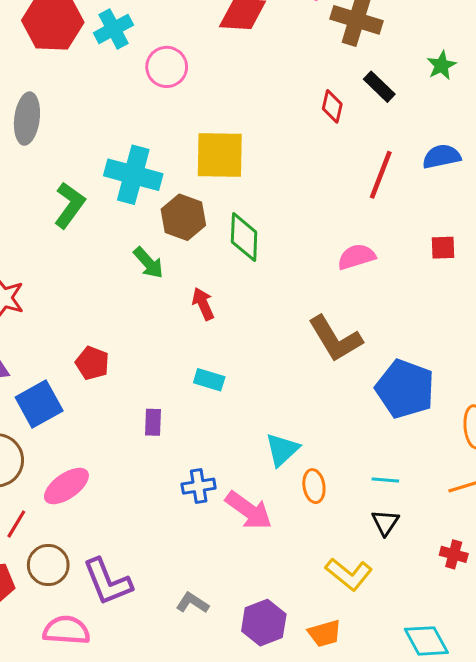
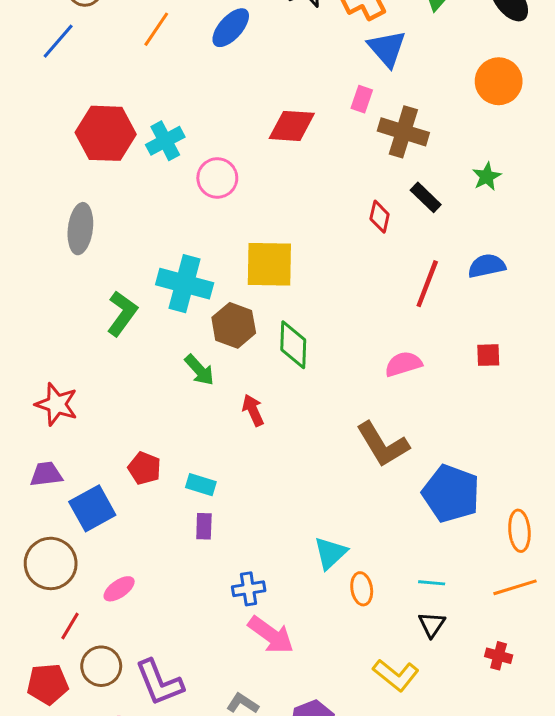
cyan rectangle: (209, 380) -> (201, 485), moved
pink ellipse: (66, 486) -> (119, 589), size x0.7
pink arrow: (249, 510) -> (271, 635), moved

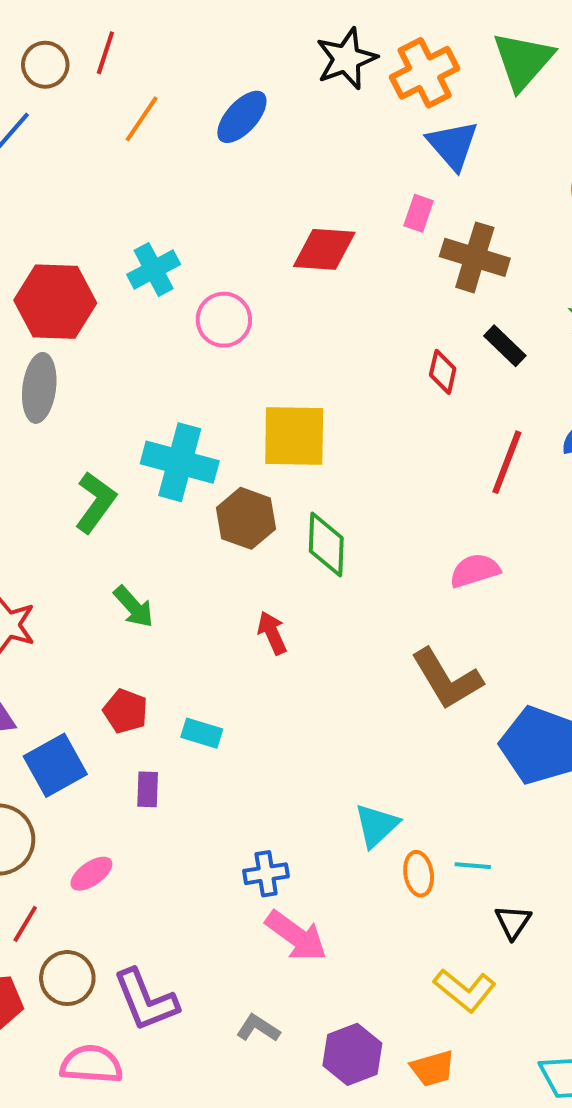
red hexagon: (106, 133) -> (55, 302), moved
green arrow: (199, 370) -> (134, 607), moved
purple rectangle: (204, 526) -> (148, 789), moved
cyan line: (432, 583) -> (473, 866), moved

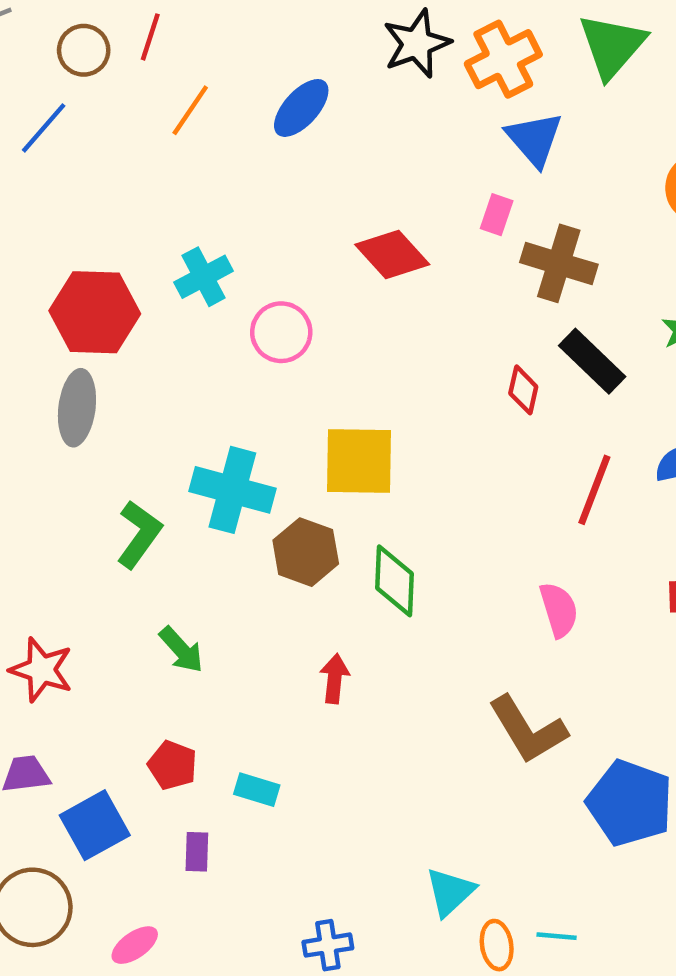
red diamond: (324, 249) -> (392, 255), turned 44
black rectangle: (505, 346) -> (592, 361), size x1.4
pink semicircle: (475, 571) -> (559, 610), turned 90
red arrow: (272, 633) -> (335, 679), turned 30

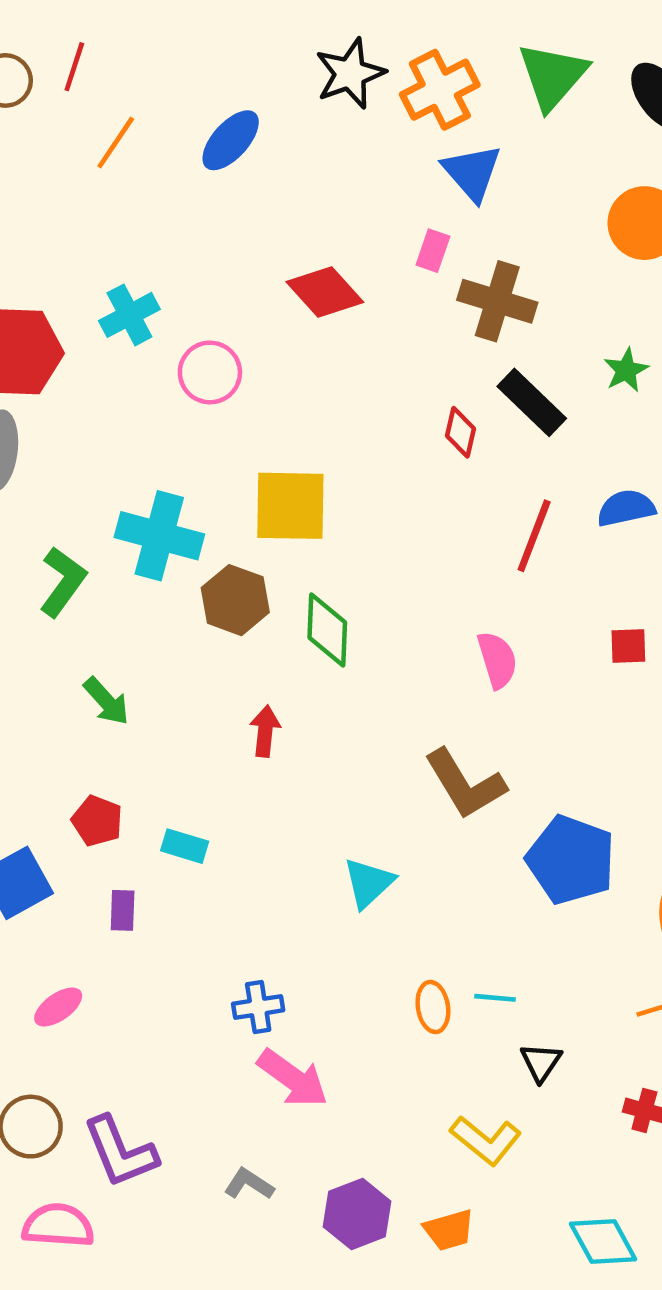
cyan triangle: (450, 892) -> (369, 883), moved

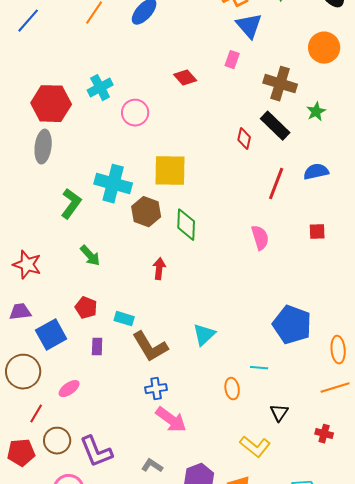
red diamond: (325, 292) -> (185, 78), size x0.7
brown cross: (497, 301) -> (280, 84), moved
brown L-shape: (465, 784) -> (150, 347), moved
cyan line: (495, 998) -> (259, 368), moved

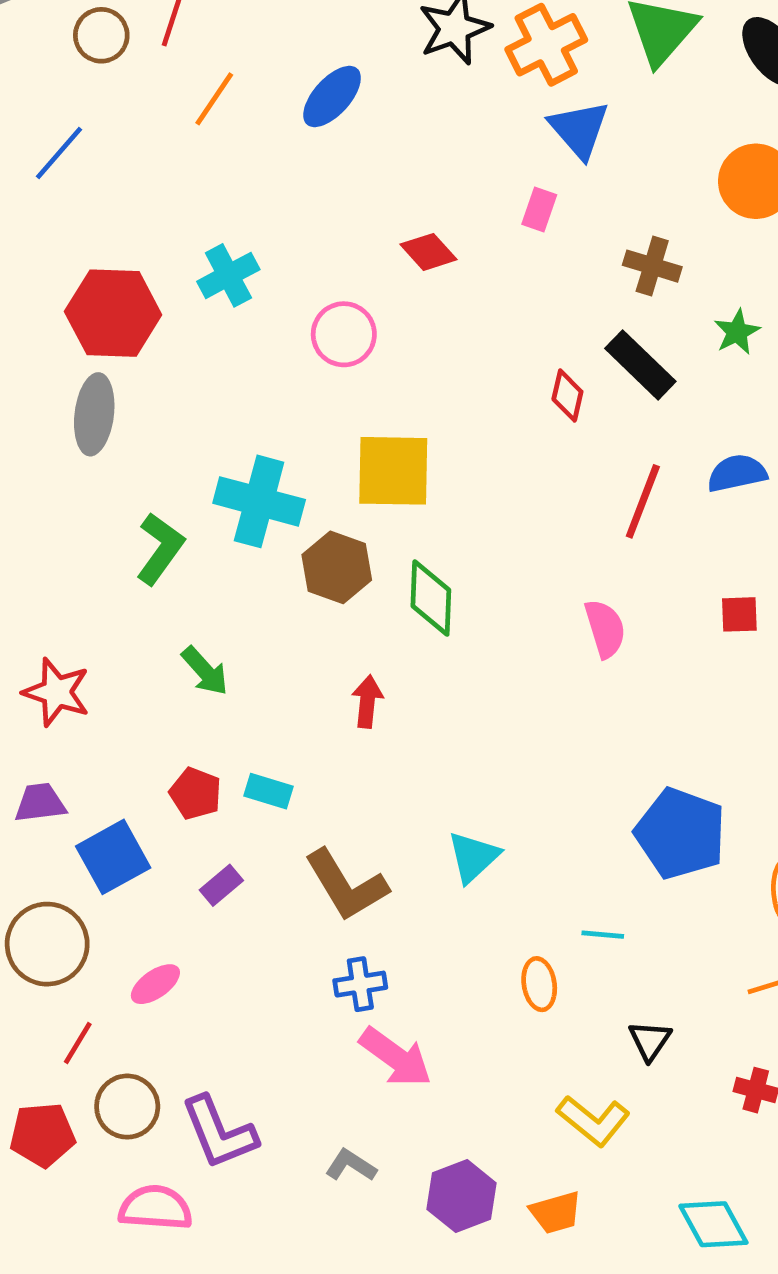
blue line: (28, 21) -> (59, 153), moved
brown cross: (280, 84) -> (652, 266), size x0.7
pink circle: (135, 113) -> (344, 334), moved
cyan rectangle: (124, 319) -> (268, 791), moved
purple rectangle: (97, 347) -> (221, 885), turned 48

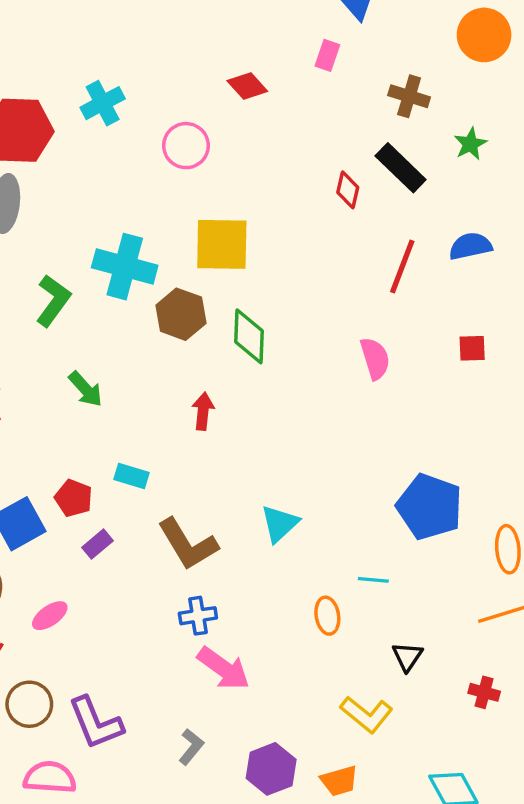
red pentagon: (195, 793) -> (74, 498), moved
gray L-shape: (351, 1165) -> (191, 747), turned 96

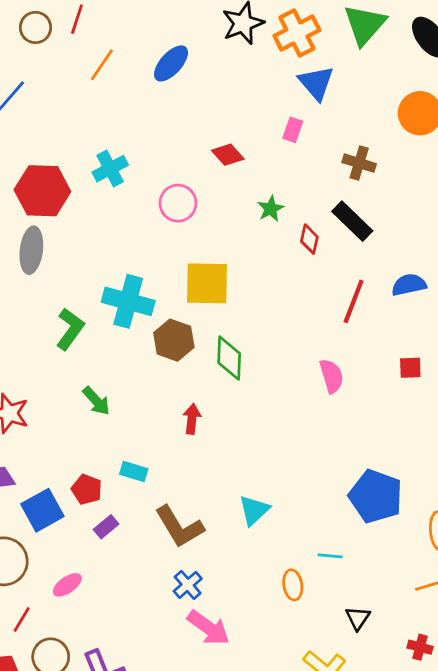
green star: (470, 144) -> (271, 209), moved
blue cross: (198, 616) -> (188, 585), turned -32

